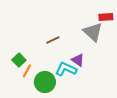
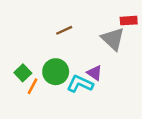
brown line: (53, 40) -> (64, 30), moved
green circle: (45, 82) -> (56, 72), moved

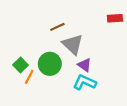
gray triangle: (113, 39) -> (73, 44), moved
cyan L-shape: (80, 84) -> (85, 82), moved

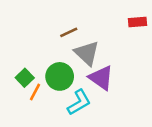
purple triangle: (85, 65) -> (101, 78), size x1.5
cyan L-shape: (85, 82) -> (79, 102), moved, turned 125

